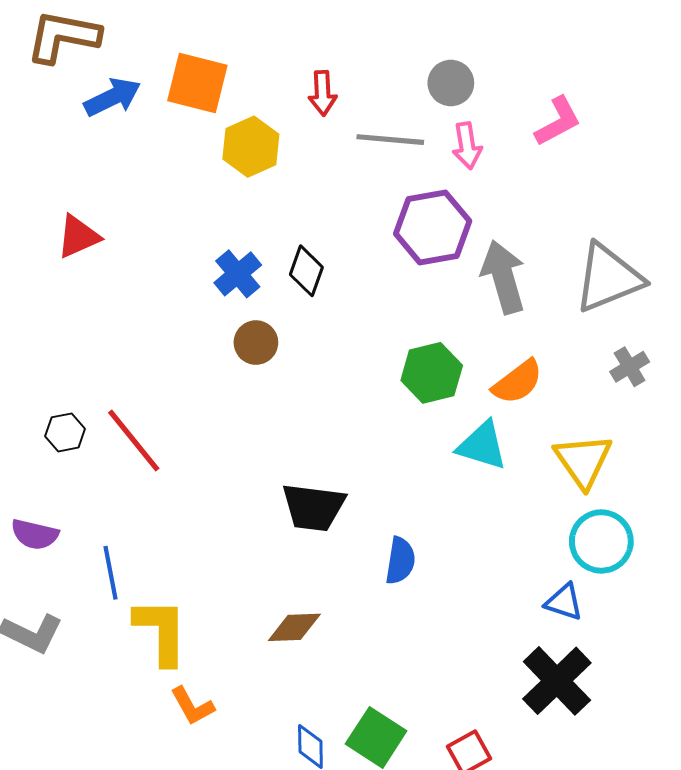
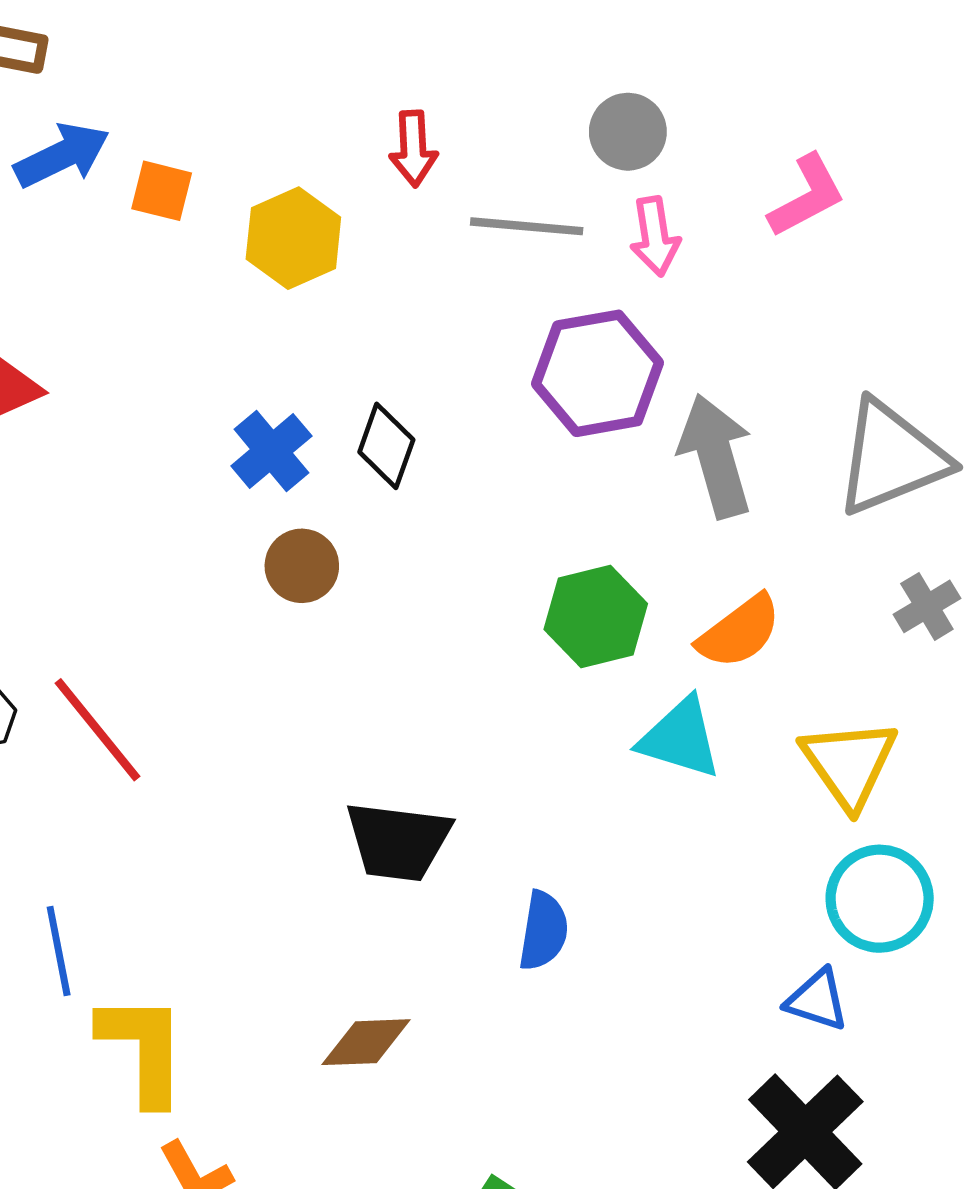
orange square: (197, 83) -> (162, 191), moved, size x0.6

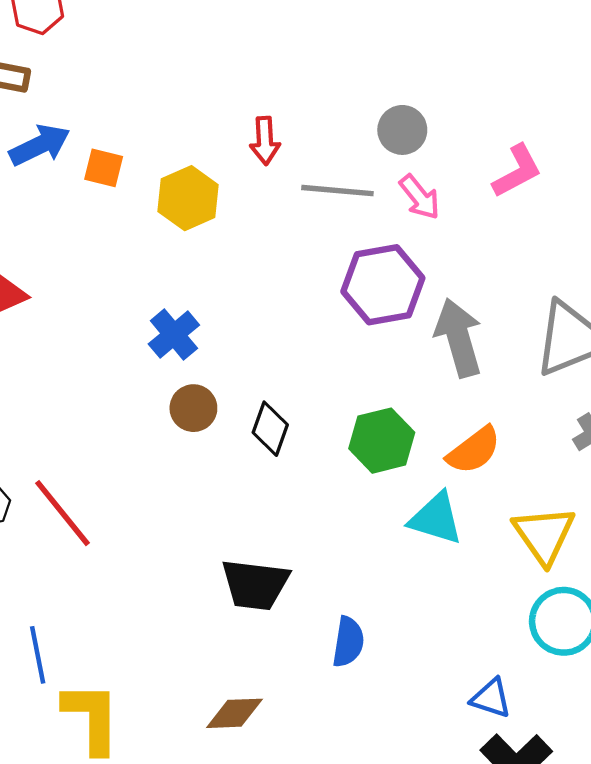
pink arrow: (655, 236) -> (420, 197), turned -30
black diamond: (386, 446) -> (270, 429), moved
blue triangle: (817, 1000) -> (491, 698), moved

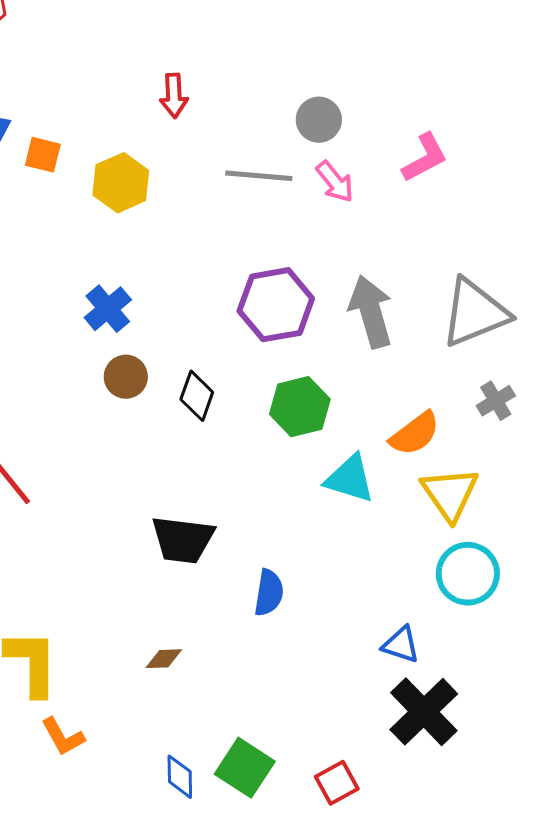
red arrow: (265, 141) -> (174, 96), moved
purple hexagon: (383, 285) -> (276, 305), moved
orange semicircle: (474, 450) -> (415, 434), moved
brown diamond: (235, 713) -> (164, 659), size x0.7

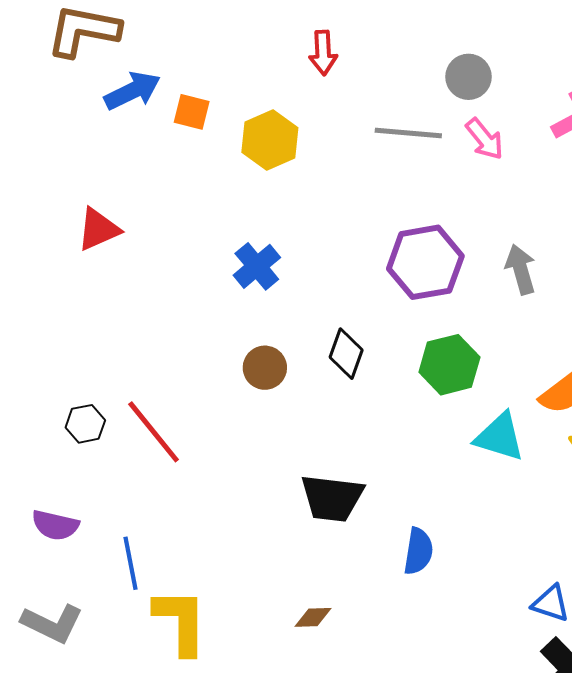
gray arrow: (371, 312) -> (521, 269), size x0.7
brown circle: (126, 377) -> (265, 368), moved

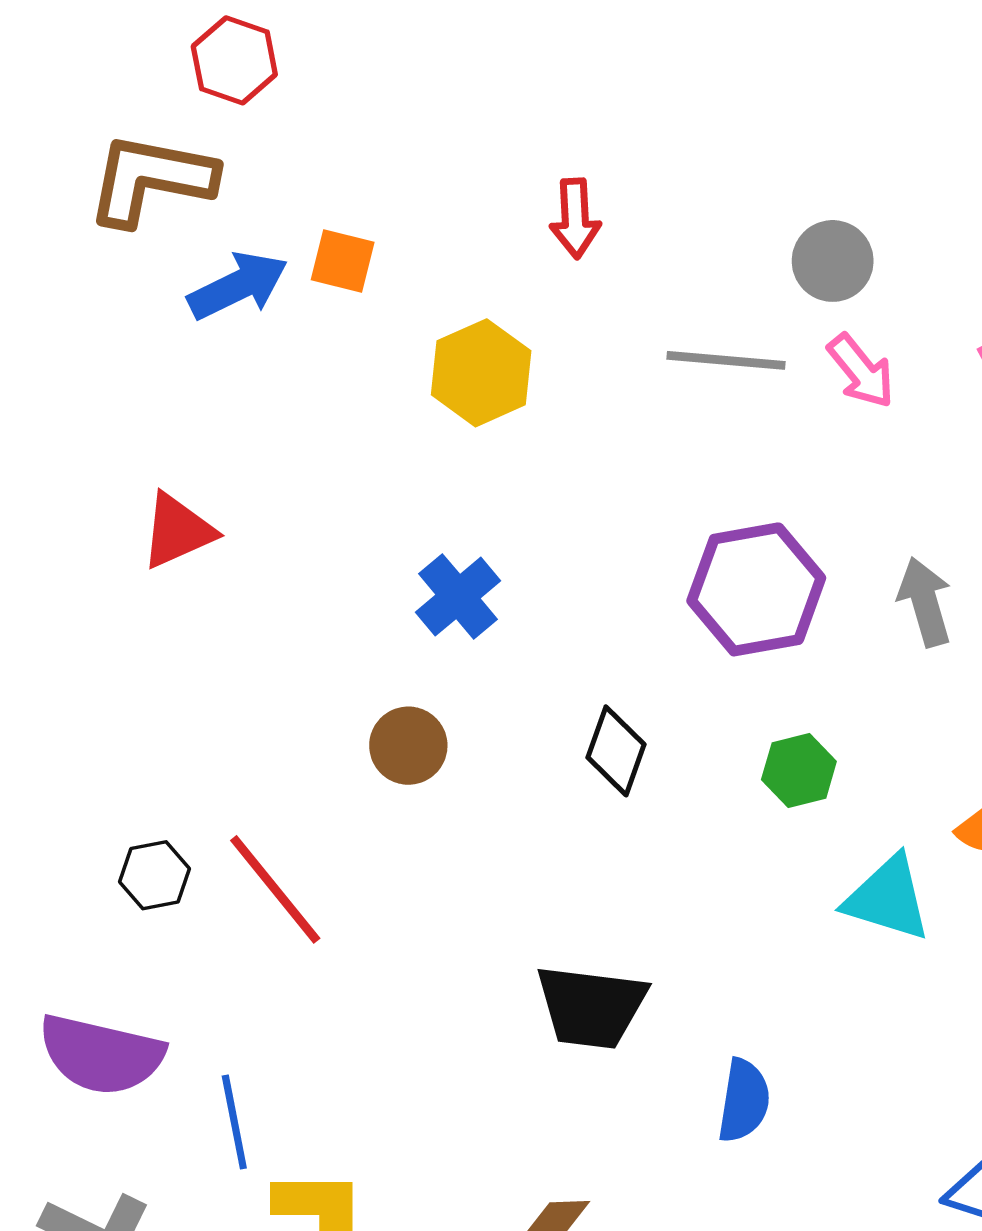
orange square: (192, 112) -> (343, 261), moved
green hexagon: (449, 365) -> (799, 770), size x0.7
brown circle: (265, 368) -> (408, 746), moved
purple semicircle: (55, 525) -> (101, 1055), size x1.5

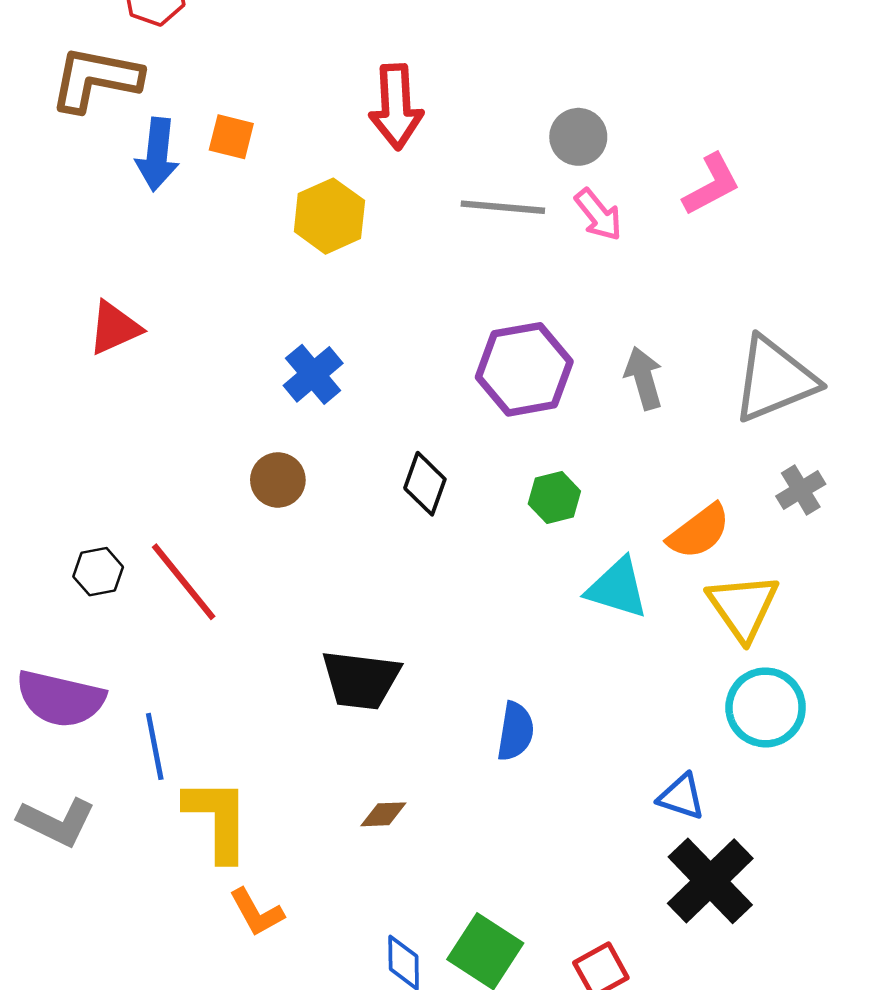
red arrow: (575, 218) -> (396, 107), size x1.5
blue arrow: (238, 286) -> (157, 154), turned 122
black trapezoid: (591, 1007) -> (361, 680), moved

